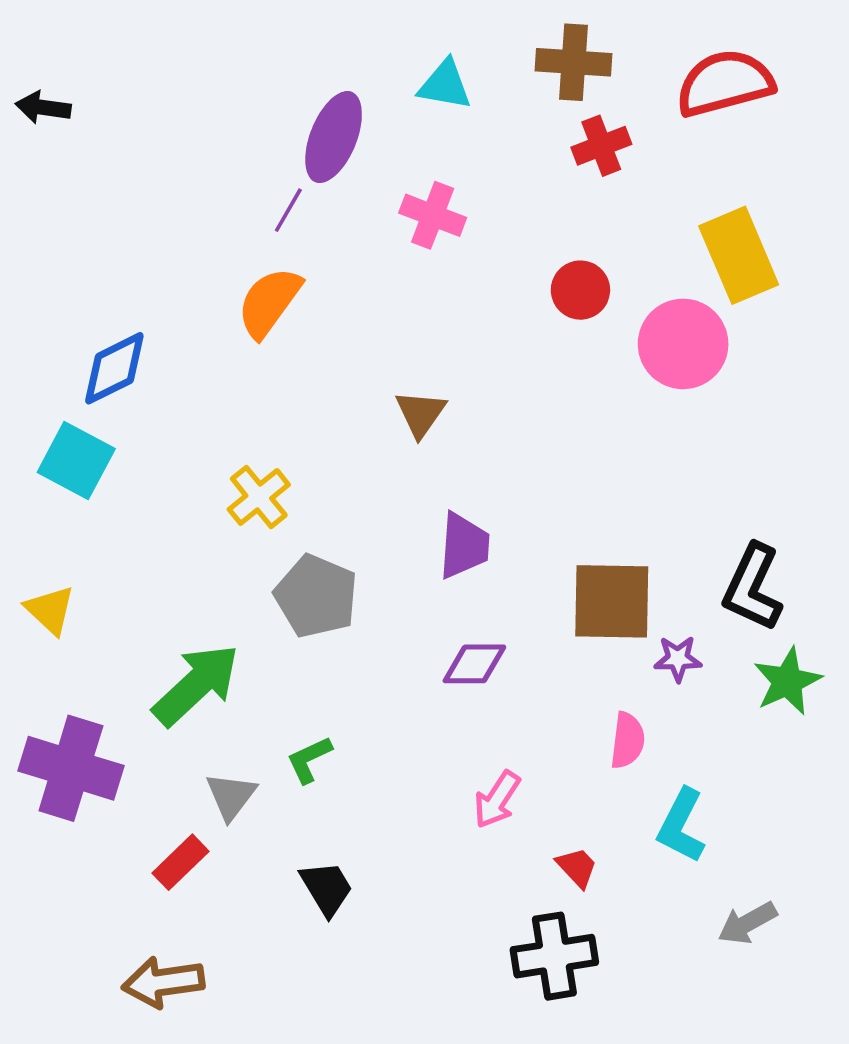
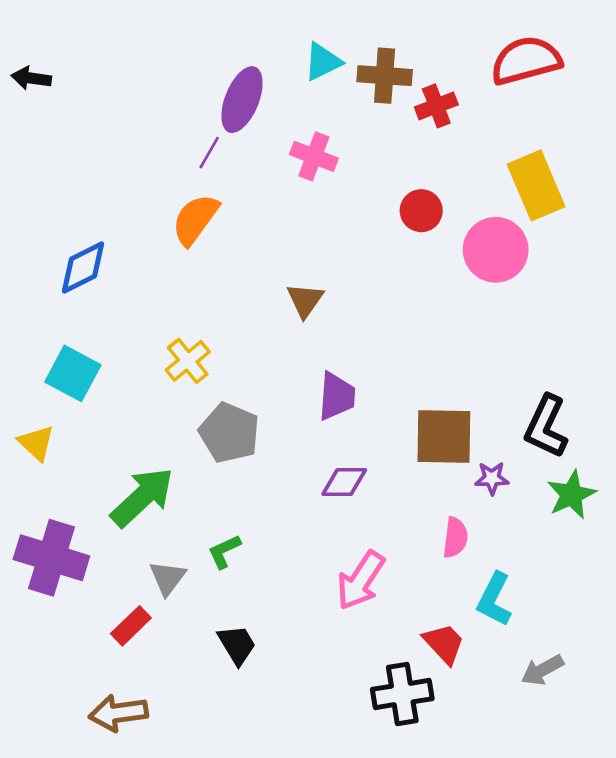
brown cross: (574, 62) -> (385, 76), moved
cyan triangle: (445, 85) -> (323, 62), turned -36
cyan square: (76, 460) -> (73, 373), moved
pink arrow: (497, 800) -> (361, 580), size x1.4
red trapezoid: (577, 867) -> (444, 644), moved, size x1.4

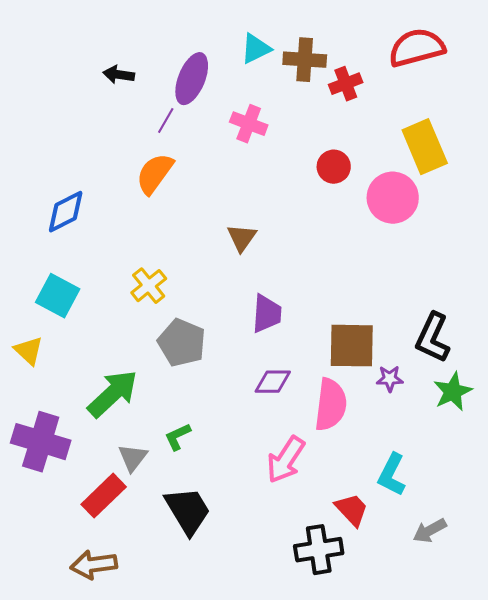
black arrow: (31, 78) -> (119, 75), moved
pink semicircle: (455, 538) -> (331, 405), moved, size x1.6
red rectangle: (131, 626) -> (104, 496), size x1.4
black trapezoid: (237, 645) -> (188, 511), size x1.5

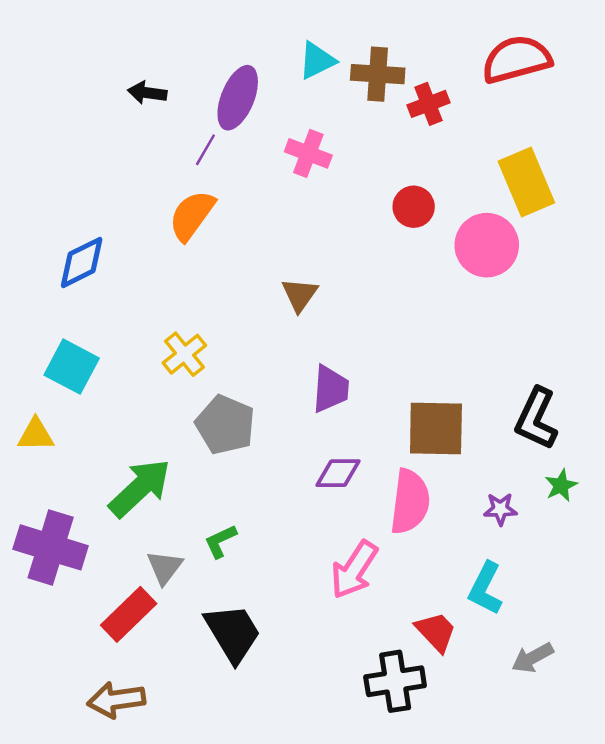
yellow triangle: (29, 351) -> (36, 435), turned -44
purple star: (390, 379) -> (500, 509), moved
green star: (453, 392) -> (561, 486), size x0.7

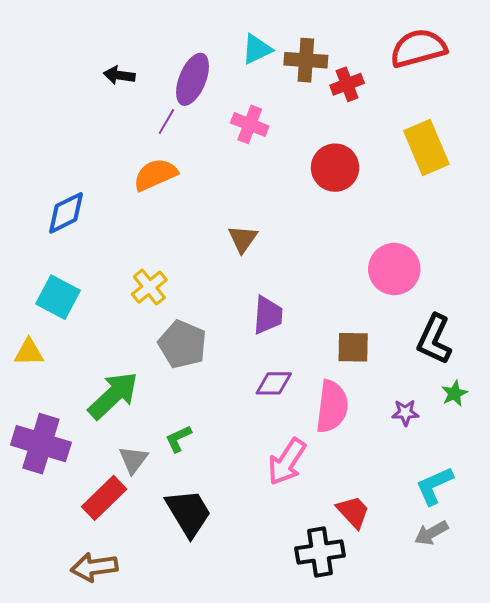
red circle: (414, 207) -> (335, 168), size x1.4
orange semicircle: (192, 215) -> (155, 175), turned 30
pink circle: (487, 245) -> (394, 269), moved
brown square: (436, 429) -> (353, 347), size x0.7
cyan L-shape: (485, 588) -> (434, 486), moved, turned 39

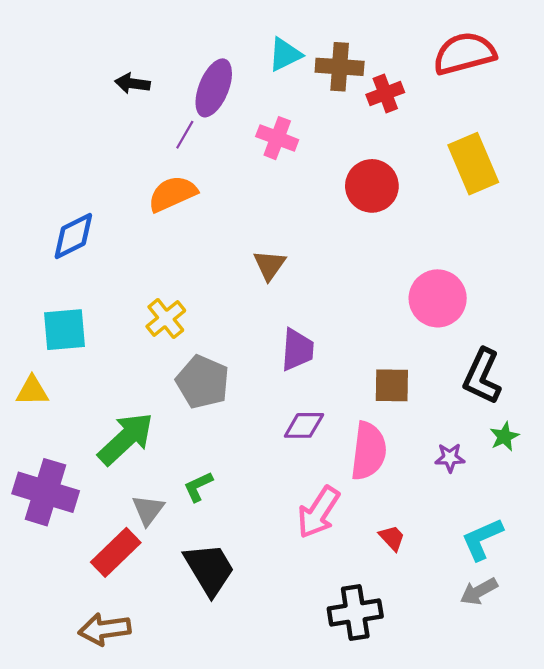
cyan square: (58, 297) -> (64, 330), turned -33
red trapezoid: (353, 512) -> (392, 538), moved, size x0.7

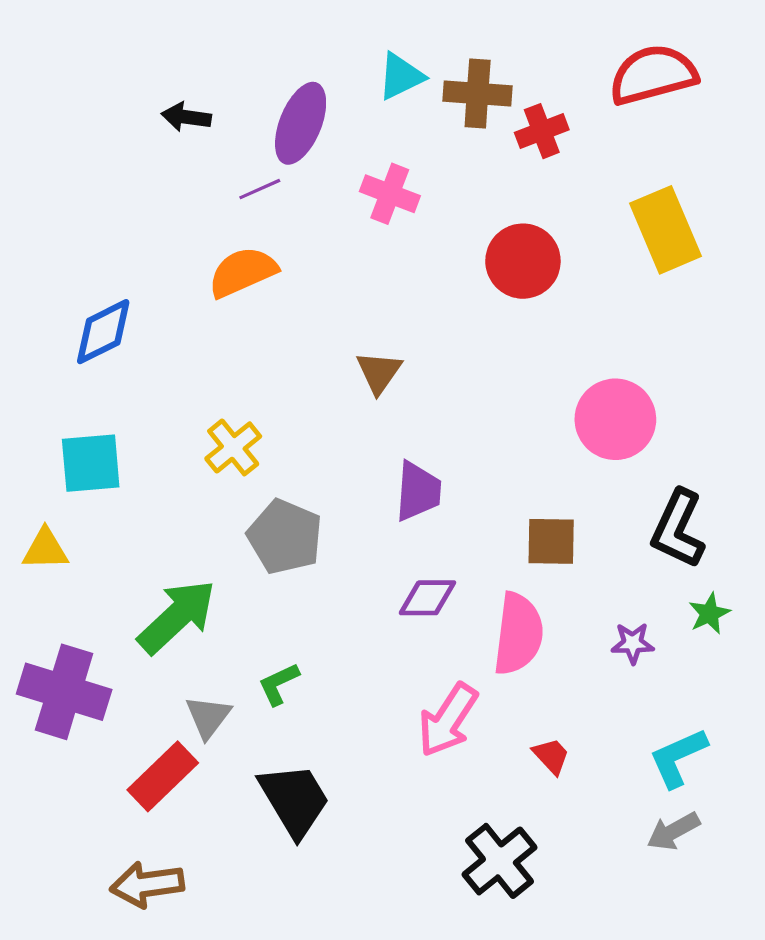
purple line: (185, 135) -> (260, 189), turned 36
black cross: (355, 613) -> (499, 861), turned -30

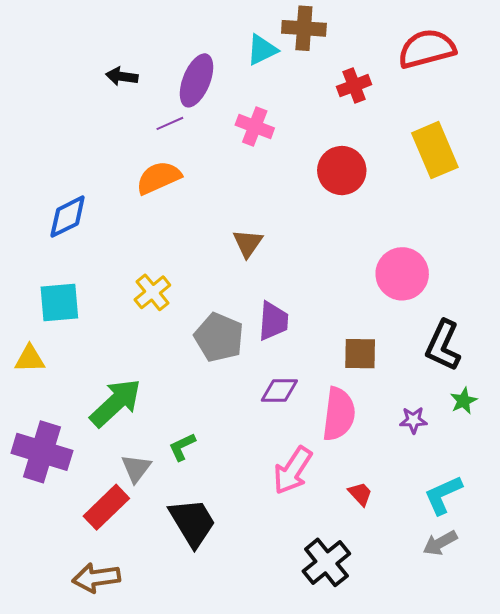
brown cross: (478, 94) -> (304, 28), moved
gray pentagon: (285, 537) -> (219, 337), moved

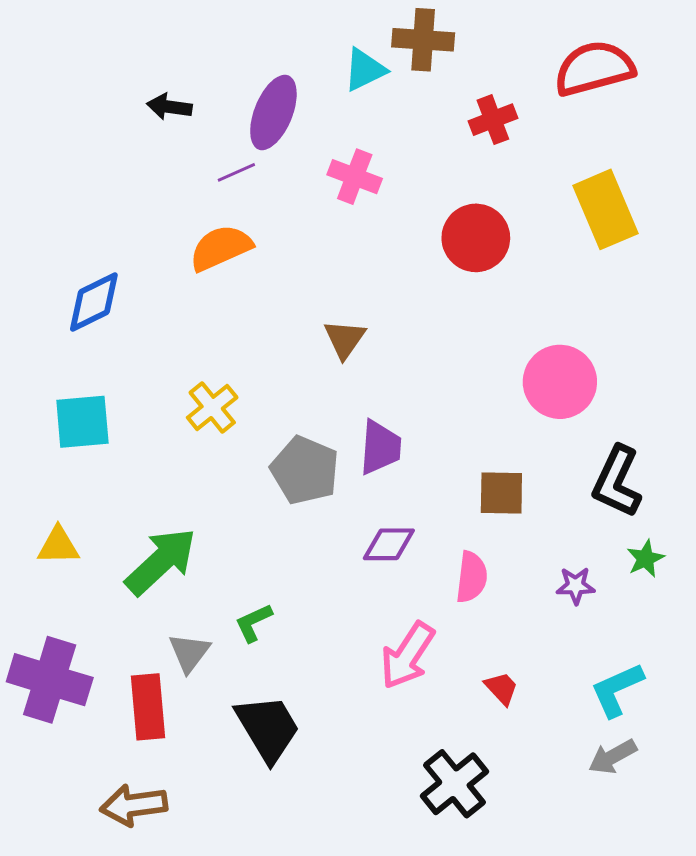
yellow triangle: (30, 359) -> (58, 546), moved
pink semicircle: (339, 414) -> (472, 577), size x0.7
purple cross: (42, 452) -> (50, 680), moved
red rectangle: (106, 507) -> (148, 707), turned -51

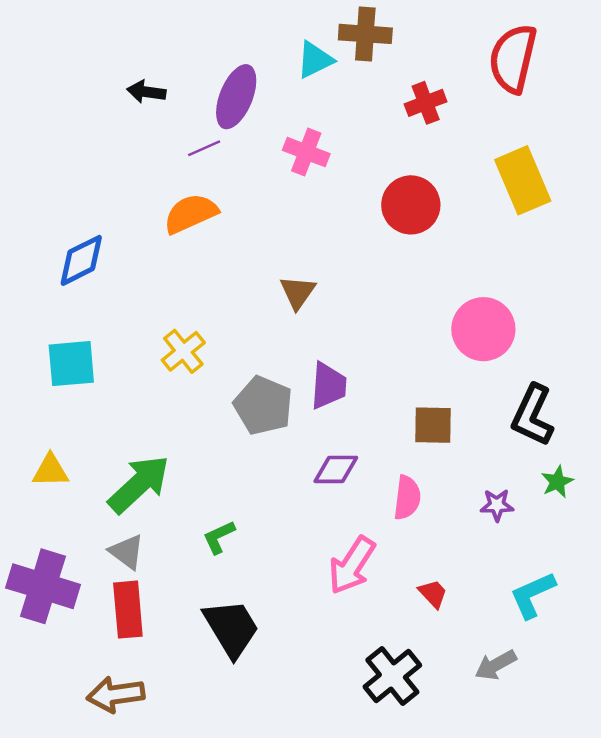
red semicircle: (594, 68) -> (513, 59), turned -62
gray triangle: (189, 653) -> (127, 552), moved, turned -30
gray arrow: (613, 757) -> (496, 665), moved

